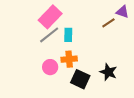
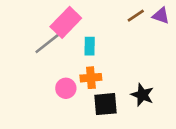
brown line: (108, 23) -> (136, 16), moved
gray line: (49, 35) -> (47, 43), moved
black square: (80, 79) -> (105, 104), turned -30

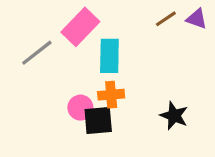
gray line: (47, 43) -> (37, 53), moved
cyan rectangle: (90, 46) -> (109, 56), size x1.5
black square: (105, 104) -> (98, 120), moved

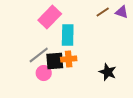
gray line: (37, 53) -> (39, 55), moved
pink circle: (80, 108) -> (44, 73), moved
black square: (98, 120) -> (55, 61), moved

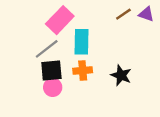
gray line: (39, 55) -> (47, 49), moved
black square: (55, 61) -> (51, 70), moved
black star: (108, 72) -> (121, 75), moved

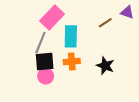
brown line: (123, 14) -> (105, 23), moved
gray line: (47, 49) -> (40, 43), turned -30

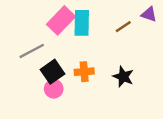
cyan rectangle: (71, 36) -> (82, 23), moved
gray line: (40, 43) -> (32, 51), moved, turned 40
black square: (45, 61) -> (52, 72), turned -30

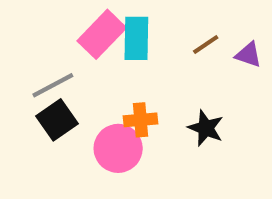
purple triangle: (149, 14) -> (248, 55), moved
black square: (52, 72) -> (57, 120), moved
pink circle: (54, 89) -> (118, 148), moved, size x1.5

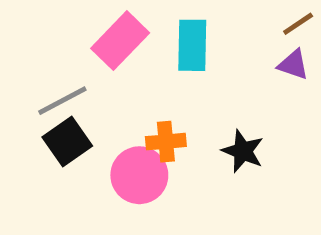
cyan rectangle: (136, 38) -> (192, 45), moved
brown line: (206, 44) -> (298, 24), moved

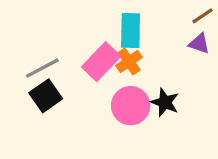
pink rectangle: (120, 41) -> (101, 62), moved
orange cross: (166, 142) -> (129, 62), moved, turned -30
pink circle: (139, 175) -> (131, 106), moved

